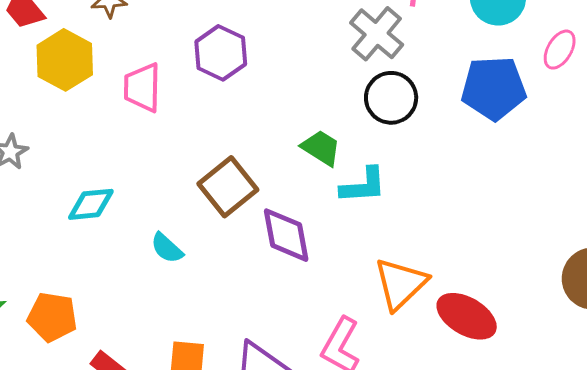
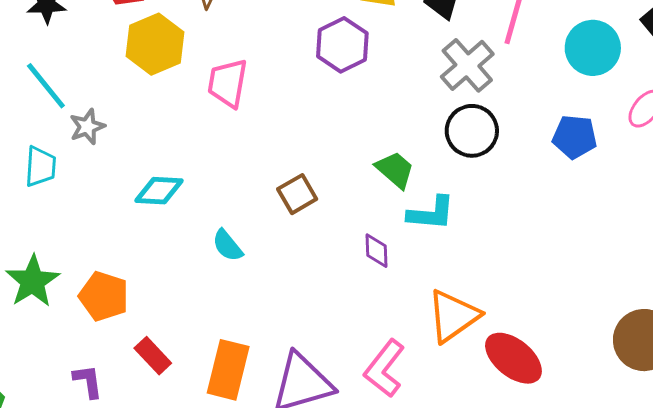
purple hexagon: (221, 53) -> (342, 45), moved
blue pentagon: (494, 88) -> (575, 137), size x0.7
brown square: (228, 187) -> (297, 194), size x0.7
purple diamond: (286, 235) -> (376, 251), moved, size x0.6

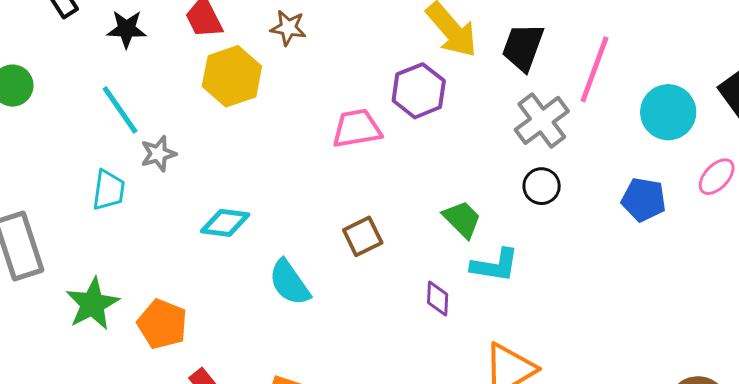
pink trapezoid: (228, 83) -> (357, 128), moved, turned 66
black circle: (472, 131) -> (542, 186), size x0.7
cyan semicircle: (227, 245) -> (289, 283), size x1.4

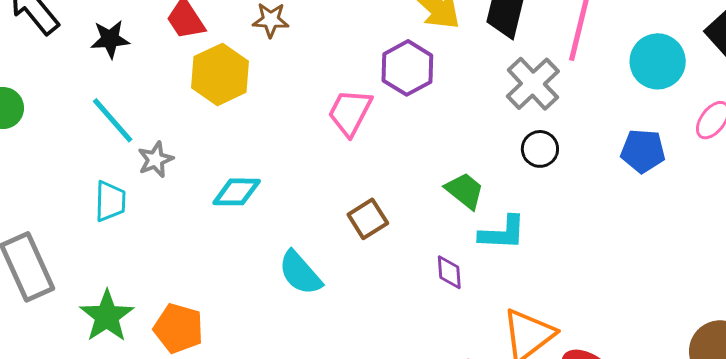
pink trapezoid: (357, 128) -> (350, 112), turned -46
cyan diamond: (225, 223) -> (237, 192), moved

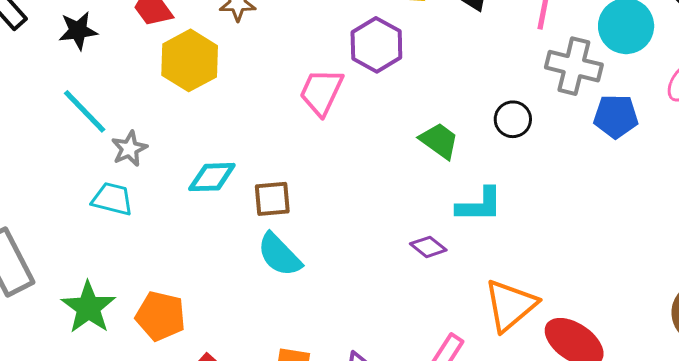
gray cross: (533, 84) -> (574, 66), moved, turned -30
green trapezoid: (465, 191) -> (439, 141), moved
cyan trapezoid: (110, 201) -> (112, 199), moved, turned -75
brown square: (368, 219) -> (272, 199), moved, turned 30
purple diamond: (449, 272) -> (428, 247), turned -45

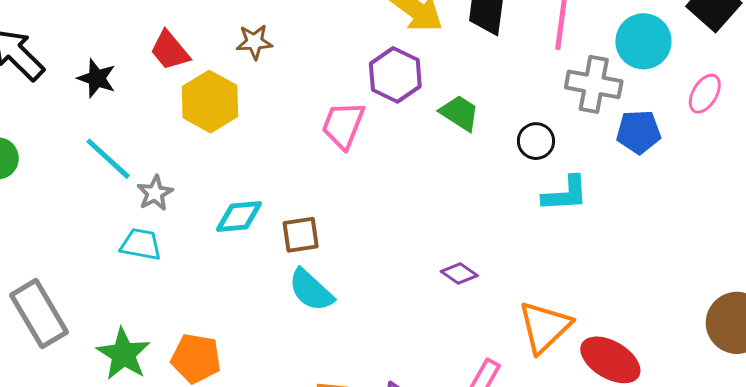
black star: (78, 31) -> (97, 78), turned 30
green trapezoid: (439, 141) -> (460, 113), moved
cyan L-shape: (479, 205) -> (565, 194), moved

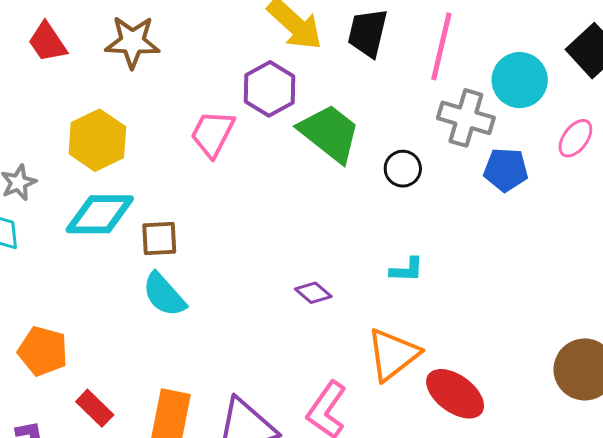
brown star: (254, 42) -> (132, 42), size x1.5
yellow hexagon: (210, 102) -> (97, 140), moved
green trapezoid: (460, 113) -> (330, 133), size x1.6
cyan L-shape: (565, 194) -> (407, 270), moved, size x0.7
cyan diamond: (239, 217) -> (100, 214), size x1.4

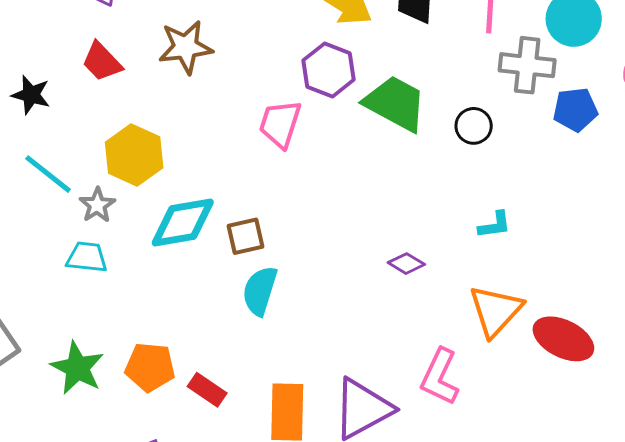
yellow hexagon: (97, 140) -> (134, 155), moved
cyan semicircle: (164, 295) -> (260, 291), turned 69
red rectangle: (95, 408) -> (207, 390), moved

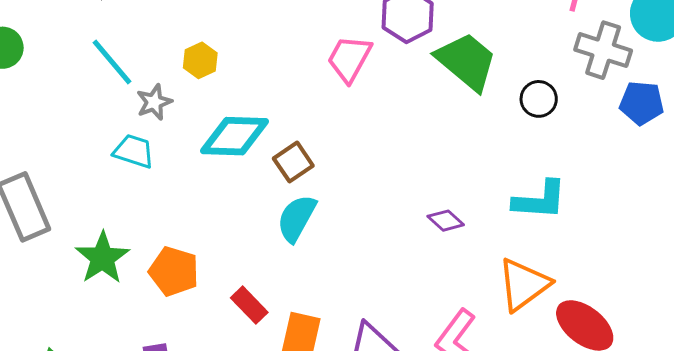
yellow hexagon: (134, 155) -> (200, 60), size x0.6
cyan L-shape: (495, 225) -> (540, 200), size x1.6
brown square: (246, 236) -> (293, 162), turned -33
red rectangle: (207, 390) -> (249, 305), moved

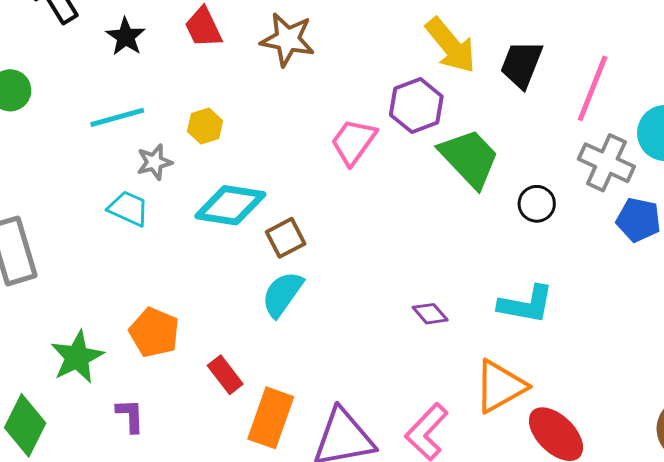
cyan line: (112, 62) -> (117, 117), turned -72
green star: (102, 258) -> (77, 357), moved

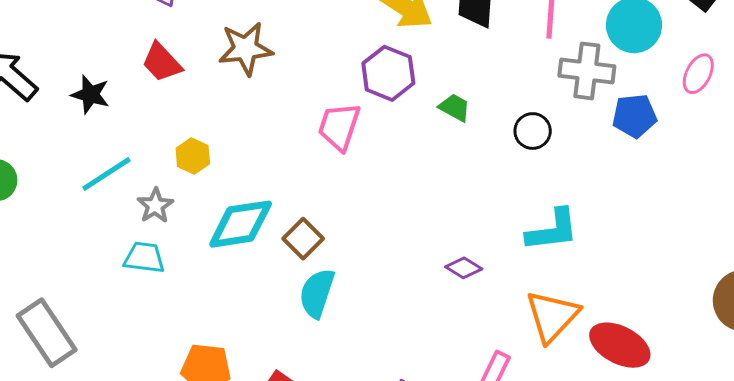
green trapezoid: (469, 158) -> (455, 108), size x0.5

